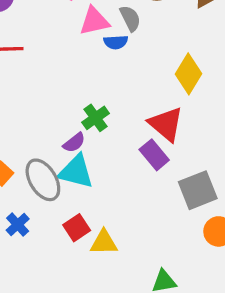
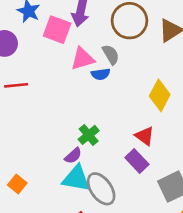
red triangle: (166, 124) -> (145, 136), size x0.7
gray ellipse: (43, 180) -> (101, 189), moved

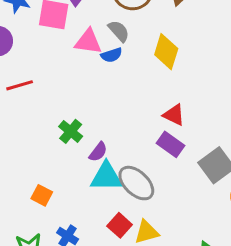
pink triangle: (83, 59) -> (88, 42), turned 35
yellow diamond: (160, 95) -> (166, 52), moved
green cross: (89, 135) -> (71, 131), moved

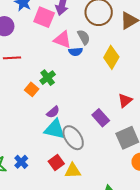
red triangle: (174, 115) -> (125, 100), moved, turned 42
green cross: (71, 131) -> (48, 78), moved
orange square: (42, 195) -> (32, 89), moved

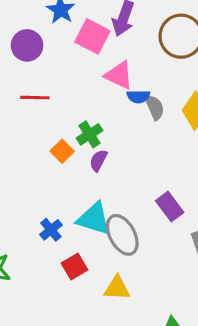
gray semicircle: (84, 37) -> (155, 107), moved
purple semicircle: (53, 112) -> (98, 160), moved, turned 152
blue cross: (21, 162) -> (51, 230), moved
red square: (56, 162) -> (74, 266), moved

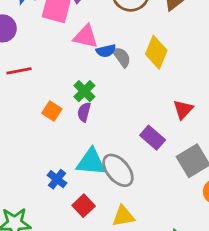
green cross: (90, 134) -> (84, 91), moved

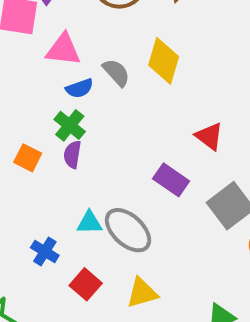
blue semicircle: (106, 51) -> (79, 88), moved
red triangle: (183, 109) -> (209, 136), turned -30
cyan triangle: (91, 162) -> (89, 223), size x0.6

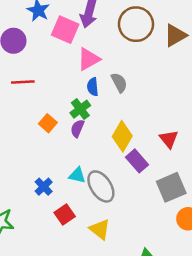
pink triangle: (63, 50) -> (89, 59), turned -50
yellow diamond: (164, 61) -> (122, 136), moved
blue semicircle: (79, 88) -> (93, 87), turned 90
yellow triangle: (142, 293) -> (100, 229), turned 40

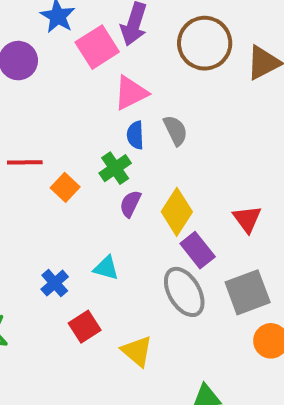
pink square: (65, 30) -> (97, 47), turned 32
red line: (23, 82) -> (25, 162), moved
purple semicircle: (77, 128) -> (130, 204), moved
gray ellipse: (101, 186) -> (184, 292), moved

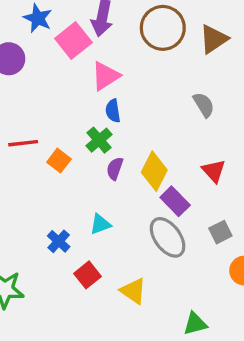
gray semicircle: (175, 130) -> (204, 105), moved
cyan triangle: (106, 268) -> (100, 224), turned -30
gray square: (248, 292) -> (220, 232), size x0.6

